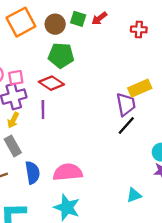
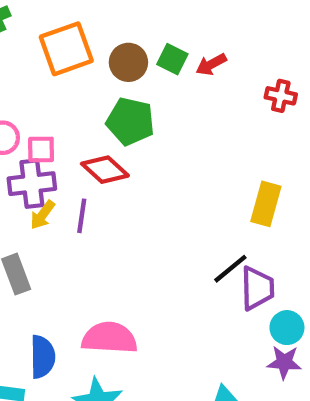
yellow rectangle: (140, 88) -> (266, 204), turned -60
purple trapezoid: (126, 104) -> (257, 288), moved
yellow arrow: (13, 120) -> (43, 215), moved
blue semicircle: (32, 173) -> (43, 357), moved

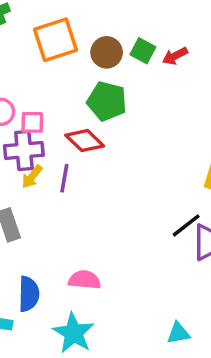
pink semicircle: (109, 338) -> (84, 280), size x0.7

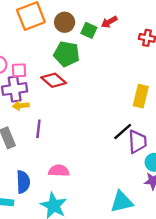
green square: (143, 51) -> (89, 30), moved
yellow arrow: (32, 177) -> (21, 106), turned 49
purple line: (64, 178) -> (38, 129), moved
cyan triangle: (178, 333) -> (122, 202), size x1.5

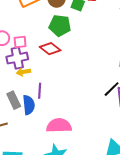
pink semicircle: (59, 171) -> (59, 126), size x1.4
blue semicircle: (23, 182) -> (29, 105), moved

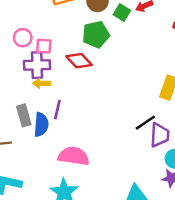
green pentagon: (60, 26) -> (96, 35), turned -30

